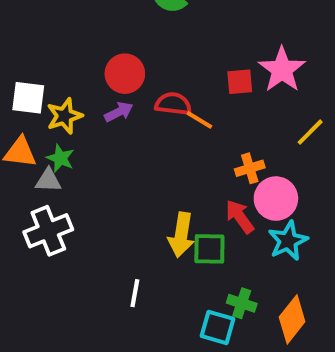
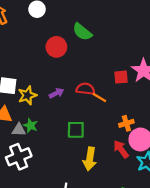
red circle: (125, 74) -> (56, 47), moved
green star: (60, 158) -> (31, 125), moved
green square: (209, 249) -> (76, 130), moved

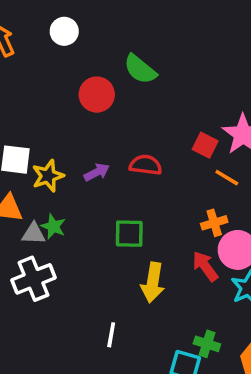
red square: (121, 77) -> (205, 145), turned 32
orange line: (99, 97) -> (227, 178), moved

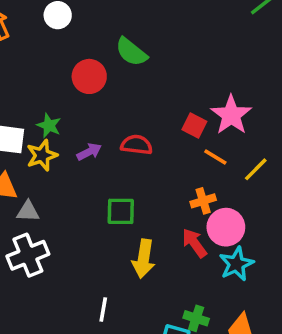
green star: (53, 226) -> (49, 126), moved

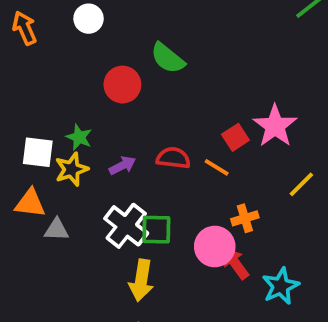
red square: (194, 126) -> (235, 137), turned 30
orange line: (215, 157) -> (217, 167), moved
pink circle: (226, 227) -> (215, 247), moved
white cross: (28, 255) -> (126, 226), moved, turned -30
yellow arrow: (144, 259) -> (141, 280), moved

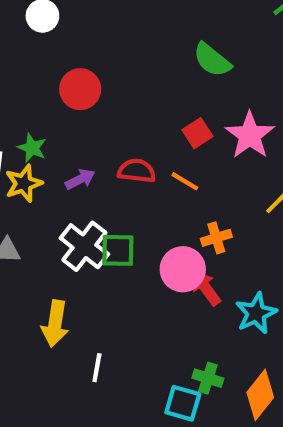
green semicircle: (168, 58) -> (212, 60), moved
red square: (235, 137) -> (197, 133), moved
yellow arrow: (141, 280) -> (55, 324), moved

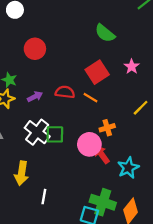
red square: (197, 133) -> (97, 72), size x1.5
pink star: (250, 135) -> (132, 67), moved, size x0.6
green cross: (208, 378) -> (103, 202), size x1.6

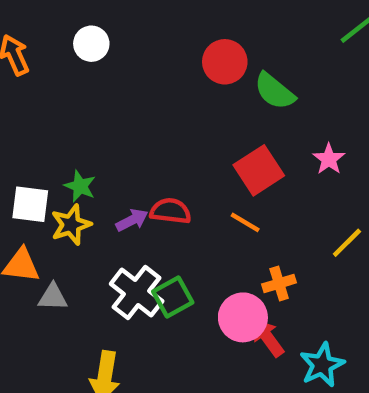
red circle: (35, 49) -> (225, 62), moved
red semicircle: (65, 92) -> (170, 211), moved
green square: (55, 134) -> (173, 297), turned -30

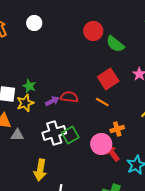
white cross: (137, 293) -> (54, 133), turned 35

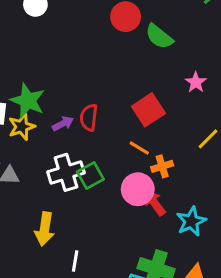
red square: (108, 79) -> (148, 110), moved
green star: (29, 86) -> (28, 101), size x1.6
red semicircle: (69, 97) -> (89, 117), turned -90
orange line: (102, 102) -> (139, 148), moved

